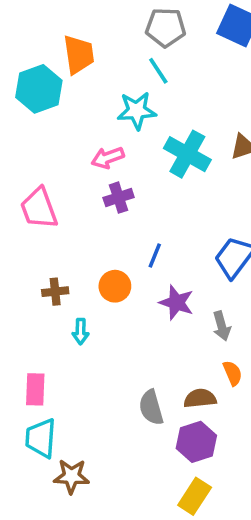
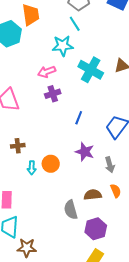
blue line: (155, 255) -> (79, 118), moved
orange circle: (115, 286) -> (51, 164), moved
brown semicircle: (200, 398) -> (93, 195), moved

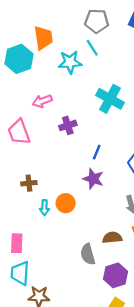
cyan star: (63, 46) -> (70, 62), moved
pink arrow: (47, 72) -> (42, 101), moved
purple star: (85, 152) -> (93, 179), moved

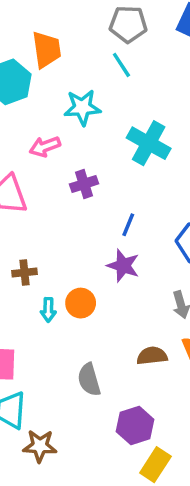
cyan star: (70, 62) -> (82, 107), moved
gray semicircle: (88, 254) -> (89, 380), moved
purple hexagon: (116, 275) -> (135, 426), moved

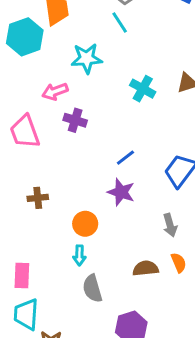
cyan cross: (149, 143) -> (143, 89), size x0.7
purple cross: (84, 184) -> (75, 120), moved, turned 35
blue line: (128, 225) -> (125, 158), turned 30
cyan arrow: (48, 310) -> (79, 255), moved

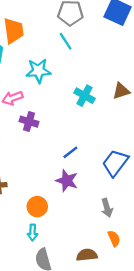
brown semicircle: (146, 268) -> (87, 255), moved

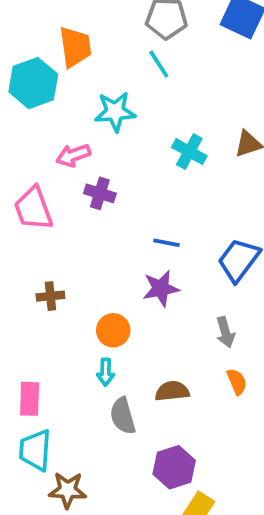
blue line: (70, 152) -> (166, 243), turned 49
purple star: (67, 181) -> (161, 288), turned -30
brown semicircle: (87, 255) -> (172, 391), moved

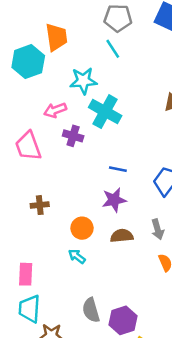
cyan cross: (189, 152) -> (105, 112), moved, size x1.4
cyan arrow: (106, 372) -> (77, 256), turned 126
brown semicircle: (172, 391) -> (122, 236), moved
gray semicircle: (123, 416) -> (91, 310), moved

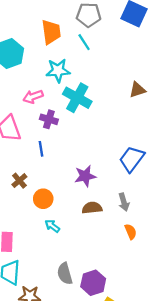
orange trapezoid: (56, 37) -> (51, 32), moved
blue line: (118, 169) -> (41, 149), moved, turned 70
brown cross: (40, 205) -> (19, 181), turned -35
orange circle: (82, 228) -> (43, 199), moved

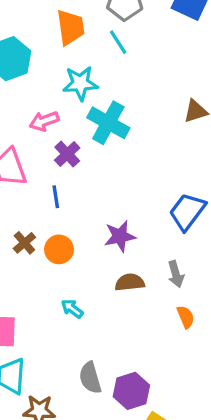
purple cross: (49, 119) -> (67, 154), turned 30
orange circle: (43, 199) -> (59, 249), moved

